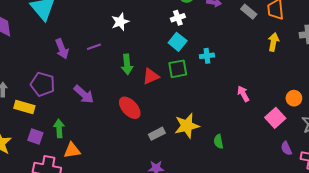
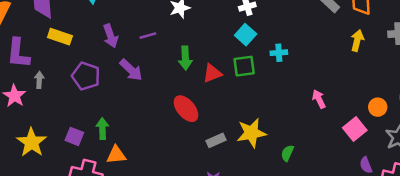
purple arrow: (84, 94) -> (131, 70), moved
yellow rectangle: (24, 107) -> (60, 37), moved
green semicircle: (219, 142) -> (287, 153), turned 32

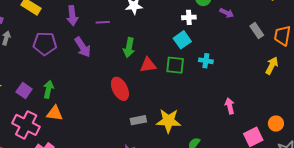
purple pentagon: (86, 76) -> (45, 44), turned -30

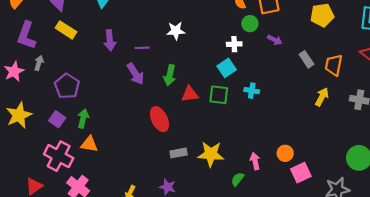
purple pentagon: (45, 44) -> (67, 86), moved, turned 30
purple arrow: (83, 47) -> (135, 74), moved
pink arrow: (230, 106) -> (255, 161), moved
orange circle: (276, 124) -> (285, 153), moved

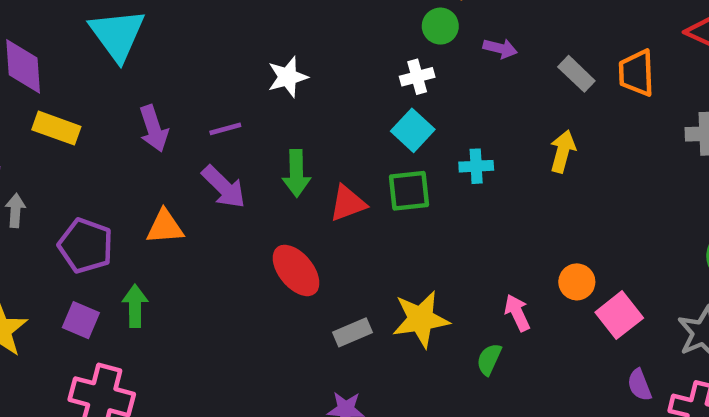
yellow arrow: (322, 97) -> (563, 151), moved
orange triangle: (89, 144) -> (165, 227), moved

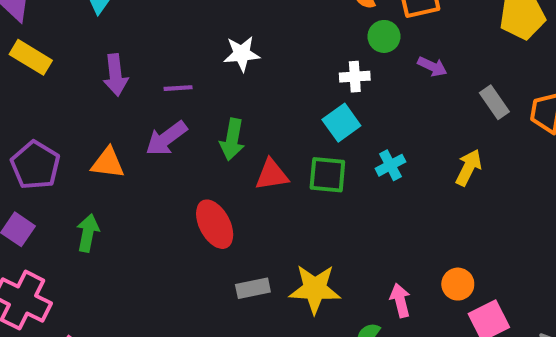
cyan cross: (476, 166) -> (390, 165), turned -36
purple arrow: (224, 187) -> (166, 138), turned 87
green arrow: (135, 306) -> (88, 233), moved

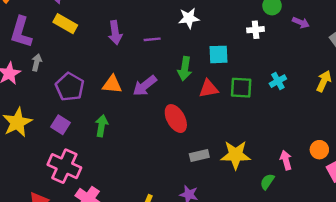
cyan square: (341, 123) -> (218, 54), moved, turned 35
purple arrow: (166, 138) -> (145, 86), moved

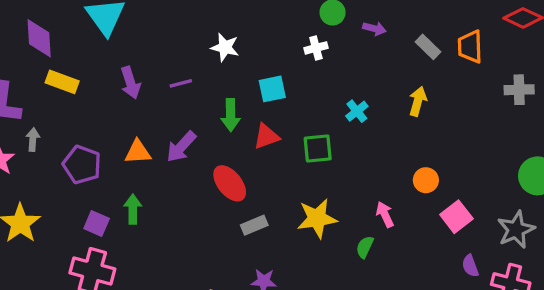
white star: (189, 18) -> (225, 47), turned 30
green square: (241, 88) -> (318, 148), moved
purple square: (61, 125) -> (97, 224), moved
orange circle: (319, 150) -> (426, 180), moved
gray rectangle: (199, 155) -> (254, 225), moved

